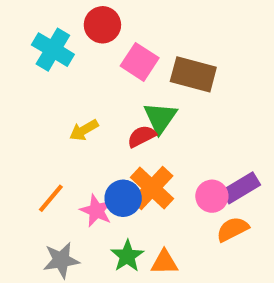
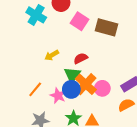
green triangle: (160, 118) -> (72, 75), moved
pink circle: (212, 196) -> (102, 88), moved

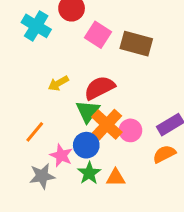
red semicircle: (81, 58) -> (99, 88), size x1.5
blue circle: (71, 89) -> (86, 145), moved
pink star: (58, 96) -> (61, 155), moved

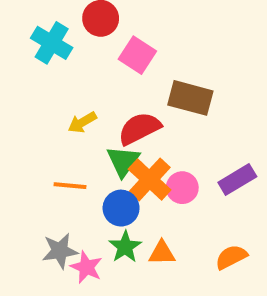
brown rectangle: (136, 44) -> (190, 98), moved
orange line: (35, 132) -> (70, 186), moved, turned 55
orange semicircle: (164, 154) -> (231, 257), moved
pink star: (61, 155) -> (86, 267), moved

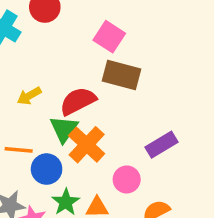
pink square: (137, 55) -> (109, 37), moved
pink circle: (182, 188) -> (127, 179), moved
blue circle: (121, 208) -> (47, 169), moved

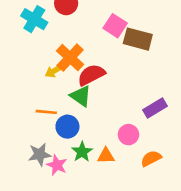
brown rectangle: (121, 75) -> (138, 39), moved
green triangle: (64, 129) -> (81, 96), turned -30
orange cross: (87, 145) -> (70, 58), moved

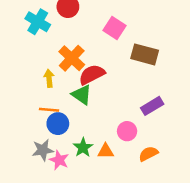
brown rectangle: (138, 39) -> (145, 54), moved
yellow arrow: (54, 71) -> (49, 78), moved, turned 114
blue circle: (67, 127) -> (58, 124), moved

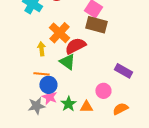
brown rectangle: (145, 54) -> (96, 25), moved
purple rectangle: (152, 106) -> (123, 71), turned 60
pink star: (59, 160) -> (49, 97), moved

